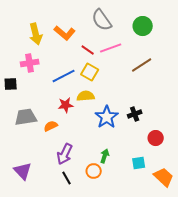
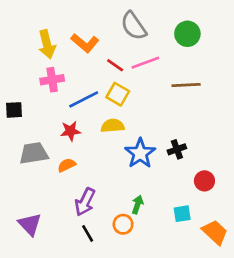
pink cross: (30, 63) -> (52, 80), moved
brown line: (142, 65) -> (186, 85), turned 30
red star: (66, 105) -> (70, 131), moved

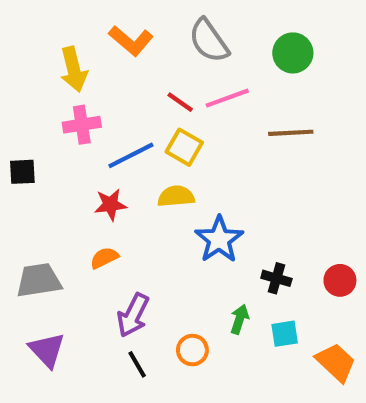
orange L-shape: (85, 43) -> (131, 41), moved
black cross: (177, 149) -> (276, 278), moved, turned 36
gray trapezoid: (34, 153) -> (39, 280), moved
red circle: (204, 181) -> (340, 280), moved
green arrow: (137, 205) -> (240, 319), moved

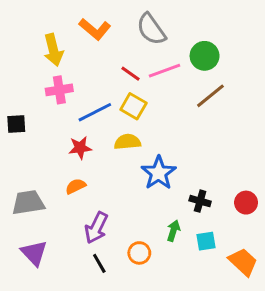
green circle: (293, 53) -> (205, 56), moved
brown line: (291, 133) -> (210, 96), turned -36

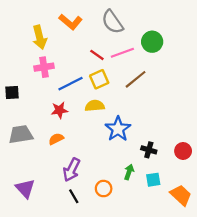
brown line: (210, 96) -> (136, 79), moved
yellow square: (133, 106) -> (99, 79), turned 36
gray trapezoid: (28, 203) -> (21, 134), moved

